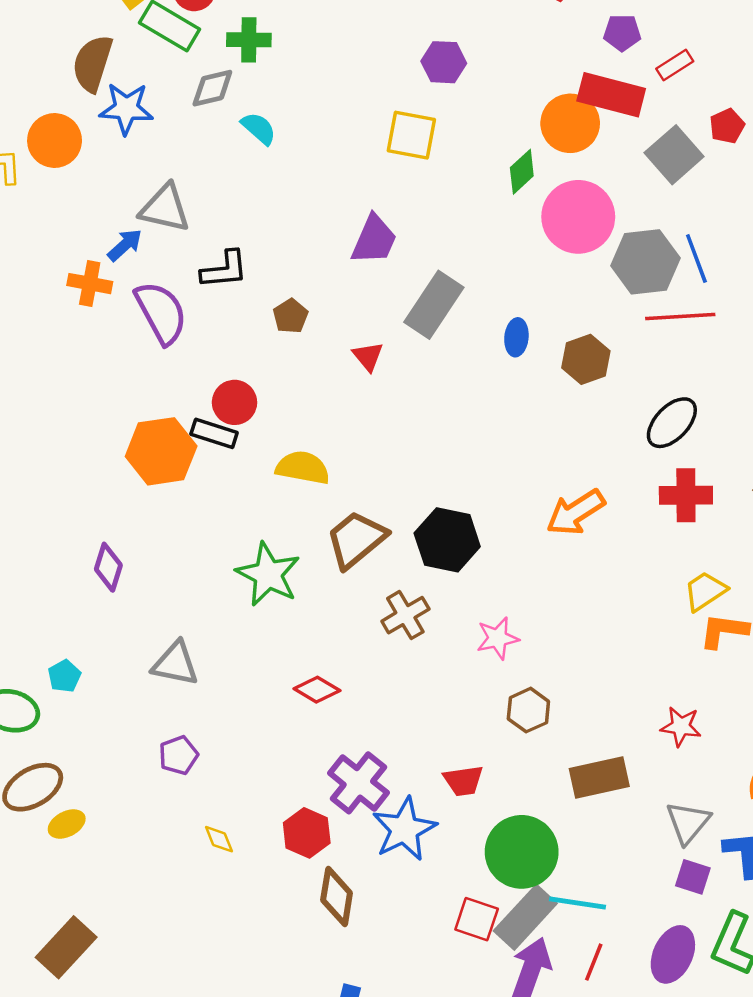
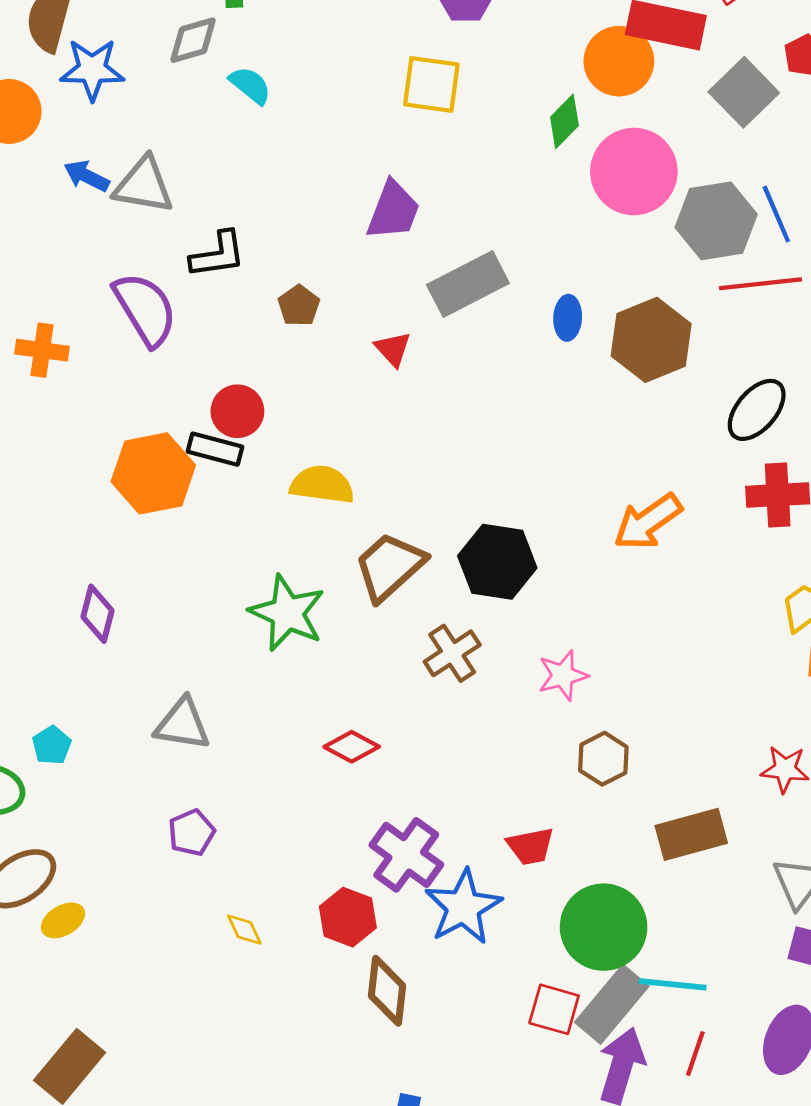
blue arrow: (125, 245) -> (87, 176), moved, turned -108
orange cross: (90, 284) -> (42, 350), moved
gray rectangle: (434, 305) -> (468, 284), turned 32
brown hexagon: (586, 359) -> (651, 340), size x1.4

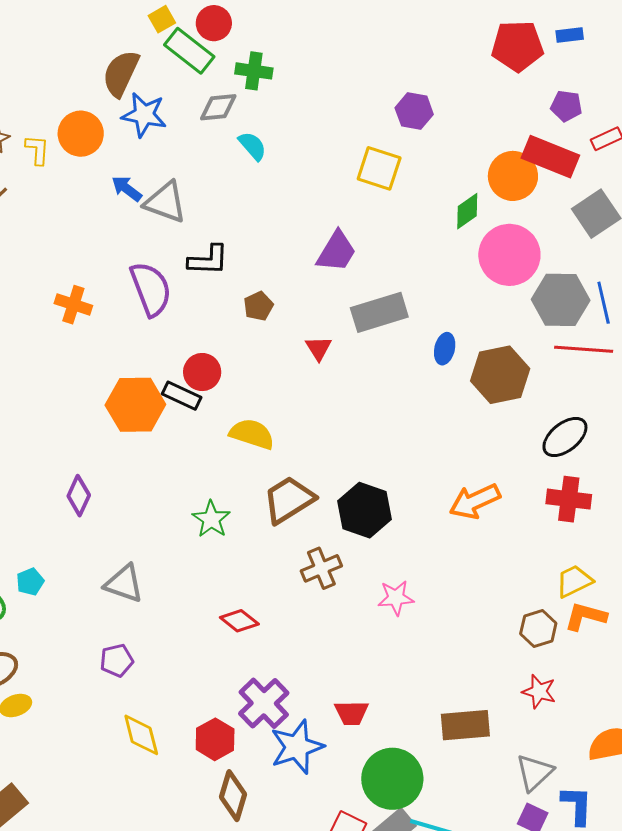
green star: (287, 613) -> (211, 519), size x0.7
brown hexagon: (603, 759) -> (538, 629), moved
yellow diamond: (244, 930) -> (141, 735), size x1.6

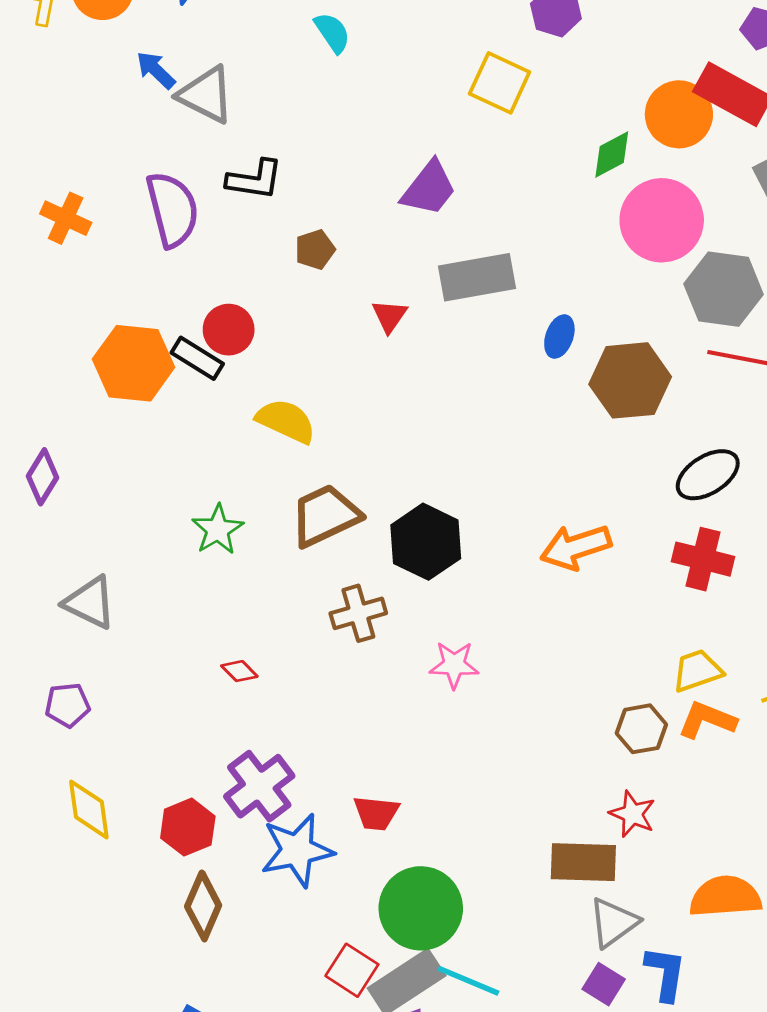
red diamond: (239, 621) -> (239, 671), size x0.7
brown rectangle: (465, 725) -> (583, 862), moved

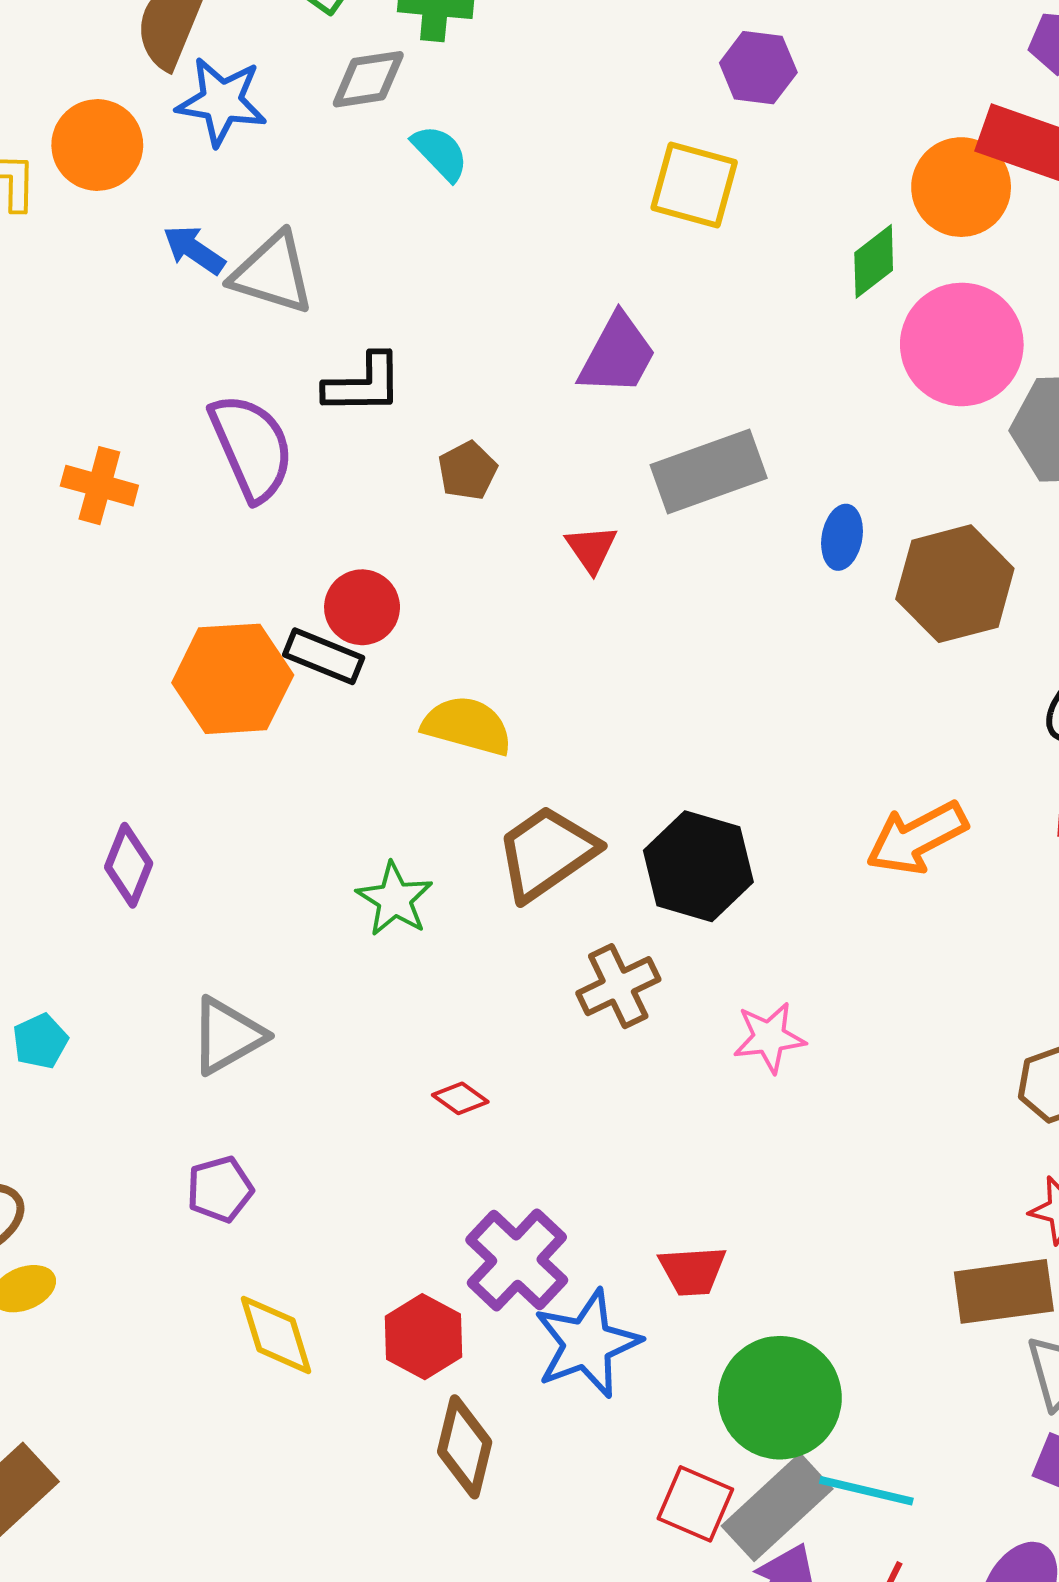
gray triangle: (90, 603) -> (227, 1036), turned -46

